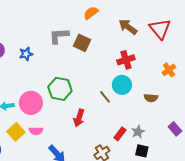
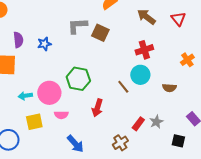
red triangle: (160, 29) -> (178, 19), size x0.7
pink semicircle: (36, 131) -> (61, 115), moved
yellow square: (16, 132) -> (34, 122), turned 30
black square: (142, 151) -> (178, 141), moved

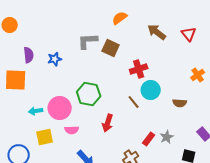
red cross: (144, 50) -> (139, 69), moved

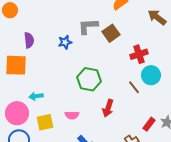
brown square: (111, 48) -> (111, 33), turned 30
blue star: (55, 59) -> (65, 42), moved
pink circle: (60, 108) -> (17, 113), moved

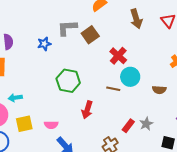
brown arrow: (157, 17) -> (136, 19), turned -144
red cross: (139, 54) -> (118, 56), turned -30
brown line: (134, 87) -> (113, 89), turned -40
pink semicircle: (72, 115) -> (51, 125), moved

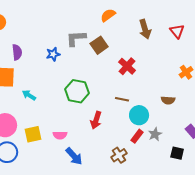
cyan circle: (130, 77) -> (139, 115), moved
cyan arrow: (15, 98) -> (29, 95), moved, turned 40

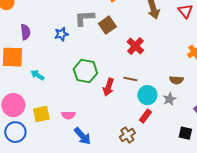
red arrow: (96, 120) -> (108, 87), moved
gray star: (155, 134) -> (169, 99), moved

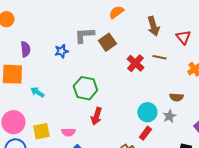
red triangle: (185, 11) -> (183, 37), moved
brown line: (130, 79) -> (159, 57), moved
red arrow: (108, 87) -> (96, 116), moved

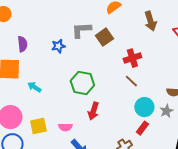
brown line: (159, 57) -> (131, 81), moved, turned 32
red cross: (135, 63) -> (132, 58), turned 30

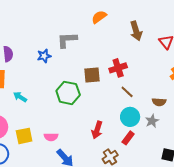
brown square: (104, 37) -> (92, 75), moved, turned 30
brown line: (131, 81) -> (127, 92), moved
red arrow: (93, 111) -> (97, 130), moved

